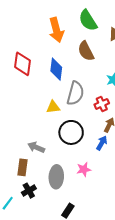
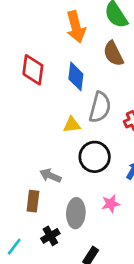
black cross: (29, 191) -> (50, 236), moved

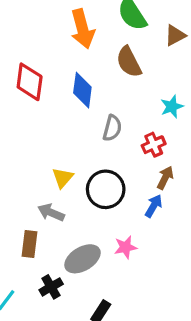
gray semicircle: (100, 107) -> (112, 128), size x0.7
yellow triangle: (72, 125) -> (63, 178), moved, turned -42
gray ellipse: (76, 213) -> (82, 259), turned 56

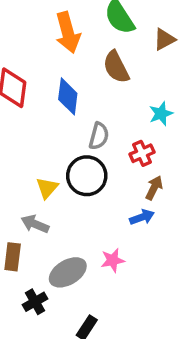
black circle: (106, 189) -> (87, 176), moved
blue arrow: (154, 206) -> (142, 217), turned 40

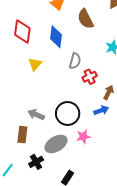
red cross: (142, 153) -> (90, 77), moved
black circle: (87, 176) -> (68, 113), moved
yellow triangle: (47, 188) -> (35, 64), moved

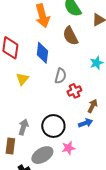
gray arrow: (36, 115) -> (23, 127), turned 84

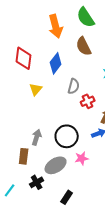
blue diamond: (42, 53) -> (56, 63), turned 30

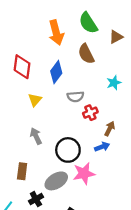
gray semicircle: (74, 86) -> (75, 97), turned 70
gray arrow: (37, 137) -> (36, 136), moved, turned -42
pink star: (82, 158) -> (84, 173), size x1.5

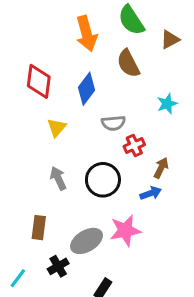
black circle: (68, 150) -> (103, 180), moved

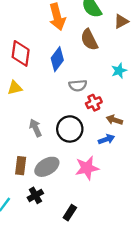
yellow triangle: (57, 128) -> (15, 88), moved, turned 35
brown arrow: (161, 168) -> (114, 120), turned -98
gray ellipse: (87, 241) -> (47, 167), moved

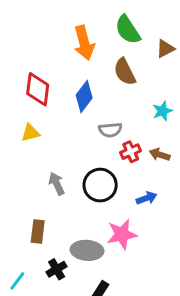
brown arrow: (114, 120) -> (160, 155), moved
gray ellipse: (47, 167) -> (87, 250), moved, turned 35

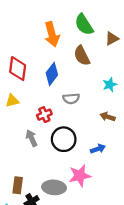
red cross: (131, 152) -> (44, 115), moved
brown rectangle: (38, 231) -> (18, 185), moved

